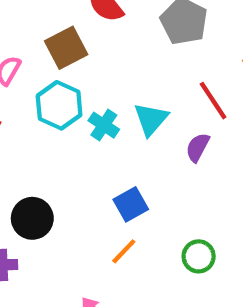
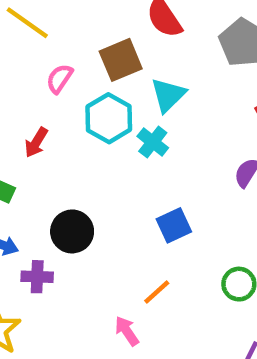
cyan triangle: (151, 119) -> (168, 95), moved
orange line: (124, 251) -> (157, 292), moved

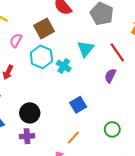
cyan triangle: (168, 95) -> (86, 49), moved
purple cross: (37, 277) -> (27, 136), moved

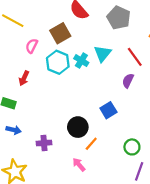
cyan cross: (64, 66) -> (81, 61), moved
blue square: (78, 105) -> (108, 110), moved
black circle: (30, 113) -> (78, 127), moved
green circle: (112, 129) -> (132, 147), moved

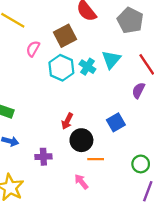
red arrow: (24, 78) -> (67, 121), moved
orange line: (91, 144) -> (96, 159), turned 48

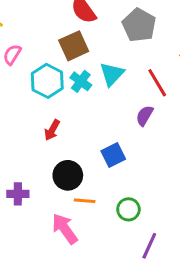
brown square: (65, 36) -> (74, 46), moved
red arrow: (67, 121) -> (52, 130), moved
green circle: (141, 164) -> (128, 209), moved
pink arrow: (81, 182) -> (65, 229), size x1.5

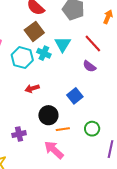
purple semicircle: (145, 116) -> (89, 66), turned -72
red arrow: (52, 130) -> (32, 88), turned 56

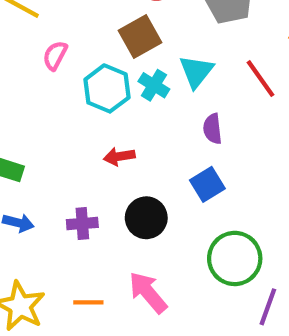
purple semicircle: (89, 66) -> (213, 129), moved, turned 40
orange line: (63, 129) -> (88, 302), moved
green circle: (92, 129) -> (235, 258), size x1.6
purple cross: (19, 134) -> (82, 224), moved

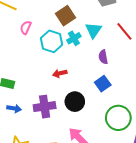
cyan cross: (154, 85) -> (74, 38), turned 32
purple cross: (82, 224) -> (45, 107), size x1.5

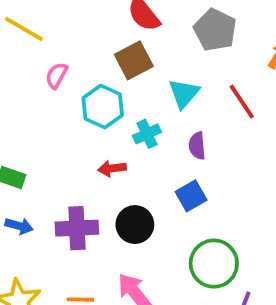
cyan cross: (74, 38) -> (147, 134), moved

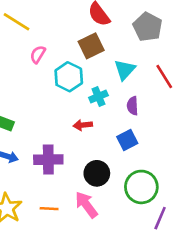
red arrow: (112, 168) -> (83, 125), moved
black circle: (135, 225) -> (97, 173), moved

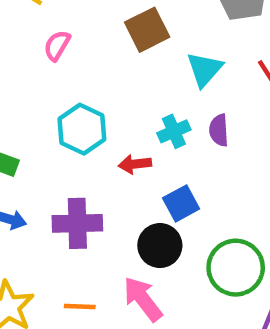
cyan hexagon: (69, 77) -> (82, 129), moved
cyan cross: (98, 96) -> (174, 131), moved
blue square: (127, 140) -> (181, 203), moved

